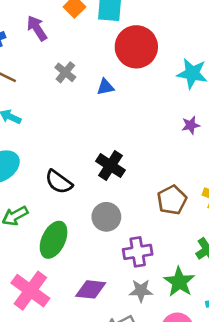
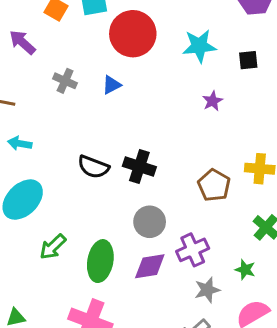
black semicircle: (59, 182) -> (93, 167), moved
green star: (179, 282) -> (245, 270), size x0.6
purple diamond: (91, 289) -> (150, 266), moved

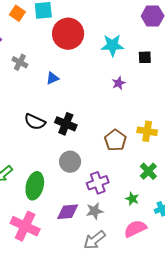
blue triangle: (111, 85) -> (52, 78), moved
purple diamond: (150, 266) -> (68, 212), moved
gray star: (207, 290) -> (95, 211), moved

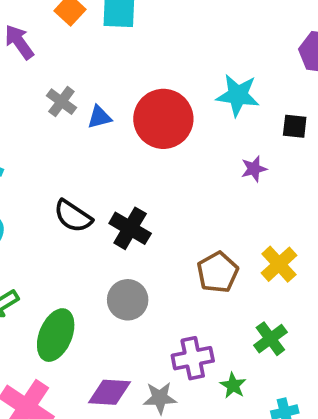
red circle: (68, 34) -> (163, 119), moved
blue triangle: (52, 78) -> (99, 117), moved
purple star: (119, 83) -> (254, 169), moved
yellow cross: (147, 131) -> (279, 264), turned 30
purple cross: (98, 183) -> (193, 358), moved

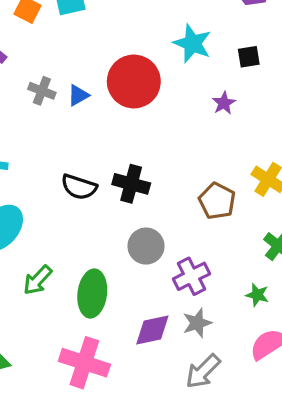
cyan star: (238, 95) -> (192, 43), turned 30
purple cross: (193, 358) -> (191, 276), moved

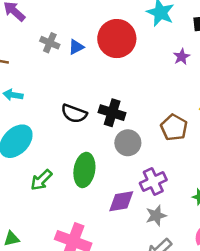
gray circle: (146, 246) -> (128, 143), moved
green ellipse: (92, 294) -> (84, 170), moved
purple diamond: (152, 330) -> (121, 201), moved

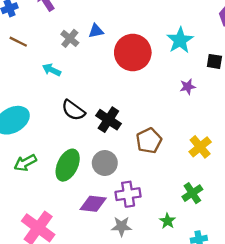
blue triangle: (76, 47) -> (96, 31), moved
cyan arrow: (13, 95) -> (52, 70), moved
brown pentagon: (174, 128) -> (149, 141), moved
gray circle: (128, 143) -> (105, 163), moved

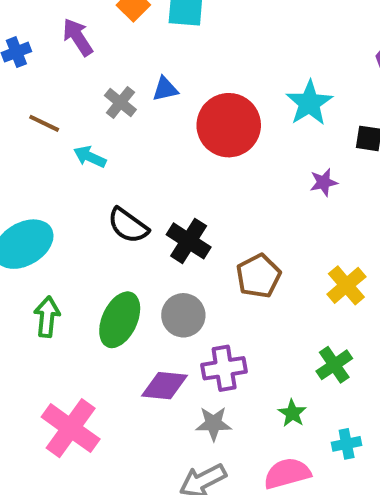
brown line: (18, 42) -> (44, 123), moved
green arrow: (25, 163) -> (47, 317), turned 125

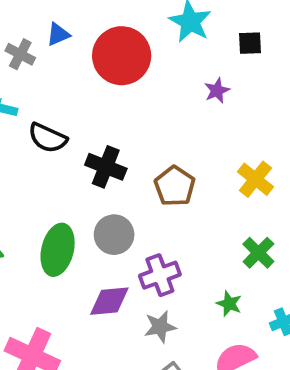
black semicircle: (128, 226) -> (48, 138), moved

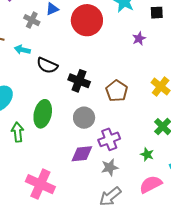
green ellipse: (58, 250) -> (43, 114), moved

